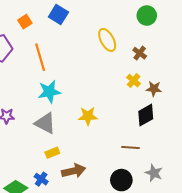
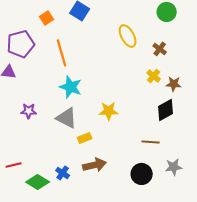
cyan star: (49, 92) -> (71, 87), turned 30
yellow rectangle: (52, 153) -> (85, 138), moved
gray star: (154, 173) -> (174, 167), turned -30

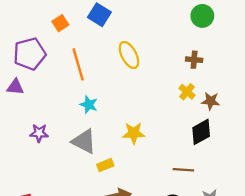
yellow ellipse: (128, 36) -> (129, 55), moved
brown cross: (160, 49) -> (194, 60), turned -32
cyan star: (71, 87) -> (89, 105), size x0.7

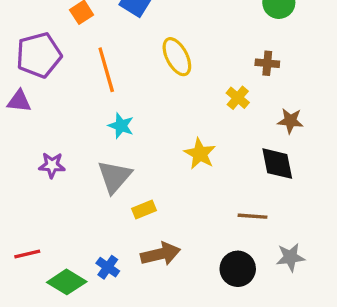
yellow cross: (187, 92) -> (238, 98), moved
black diamond: (201, 132) -> (277, 164), turned -72
yellow star: (134, 133) -> (200, 154), moved, turned 30
gray triangle: (84, 141) -> (114, 177), turned 44

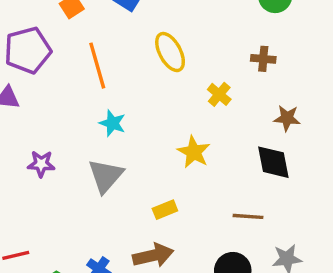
yellow cross: (238, 98) -> (219, 94), moved
yellow rectangle: (144, 210) -> (165, 210), moved

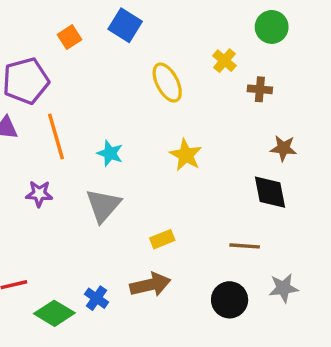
orange line: (97, 66) -> (56, 136), moved
yellow cross: (219, 94) -> (224, 61), moved
yellow star: (194, 152) -> (186, 155), moved

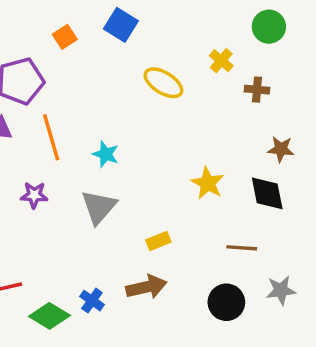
yellow ellipse: (167, 83) -> (163, 83), turned -30
yellow star: (186, 155) -> (208, 183), moved

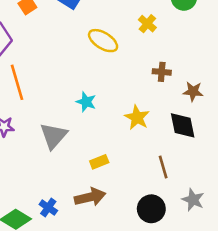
brown cross: (257, 90) -> (162, 72), moved
cyan star: (106, 154) -> (86, 102), moved
brown line: (242, 248) -> (163, 167), turned 70
gray star: (281, 290) -> (193, 200), turned 30

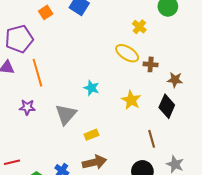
yellow ellipse: (103, 41) -> (127, 53), moved
black diamond: (183, 125) -> (167, 106), turned 35
yellow rectangle: (99, 162) -> (91, 135), moved

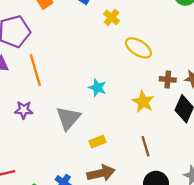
yellow cross: (139, 27) -> (112, 17), moved
brown cross: (151, 64) -> (168, 79), moved
brown line: (152, 139) -> (145, 146), moved

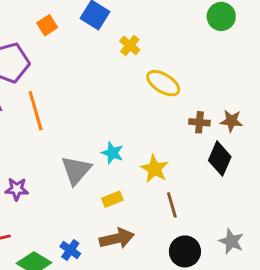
cyan star: (97, 88) -> (112, 153), moved
yellow star: (143, 102) -> (154, 169), moved
purple star: (24, 110) -> (17, 189), moved

